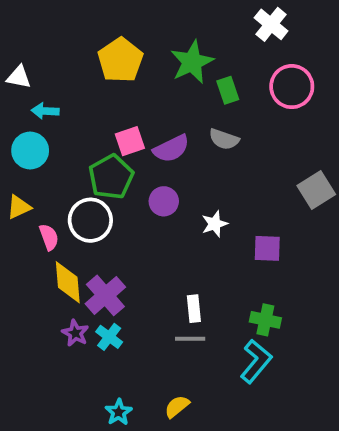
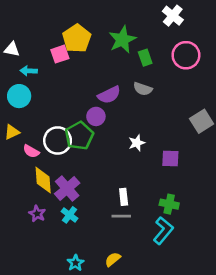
pink square: (130, 141) -> (60, 54), moved
green pentagon: (111, 177) -> (79, 136), moved
purple circle: (164, 201) -> (96, 116), moved
pink semicircle: (49, 237) -> (31, 151), turned 140
purple star: (75, 333) -> (37, 214), moved

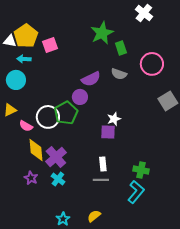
yellow pentagon: (77, 38) -> (26, 36), moved
pink circle: (186, 55) -> (152, 64), moved
purple square: (170, 158) -> (108, 132), moved

